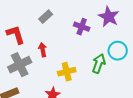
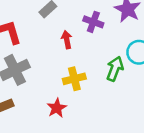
red arrow: (43, 50) -> (67, 40), moved

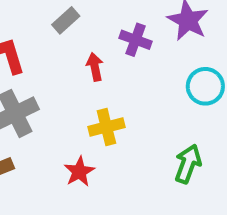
green arrow: (115, 69) -> (188, 164), moved

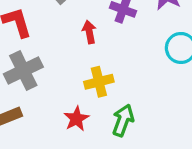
green arrow: (188, 164) -> (123, 120), moved

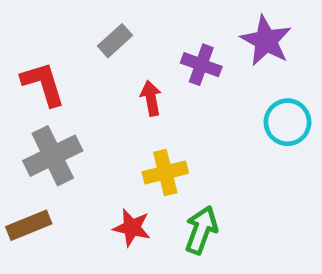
red star: (76, 119) -> (132, 228), turned -30

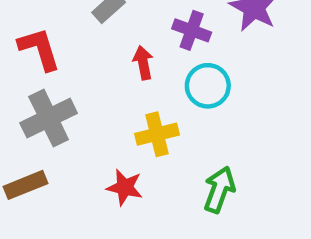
cyan circle: (287, 122) -> (208, 86), moved
green arrow: (201, 230) -> (219, 190), moved

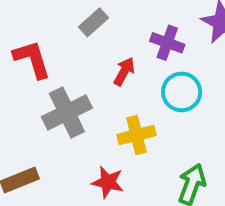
red arrow: (143, 63) -> (124, 71), turned 40
gray cross: (49, 118) -> (67, 112), moved

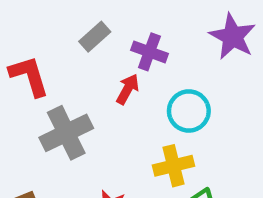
purple cross: (167, 43) -> (149, 52), moved
yellow cross: (137, 135) -> (174, 166), moved

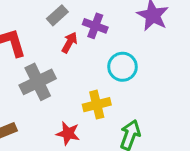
red arrow: (128, 89) -> (70, 43), moved
yellow cross: (174, 166) -> (97, 105), moved

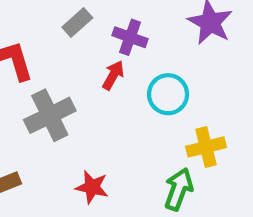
red arrow: (70, 43) -> (113, 75), moved
yellow cross: (97, 105) -> (206, 147), moved

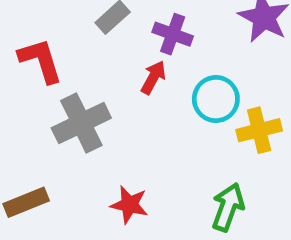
yellow cross: (206, 147) -> (259, 130), moved

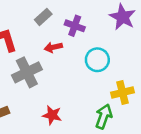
red arrow: (153, 77) -> (53, 47), moved, turned -132
yellow cross: (259, 130) -> (123, 92), moved

